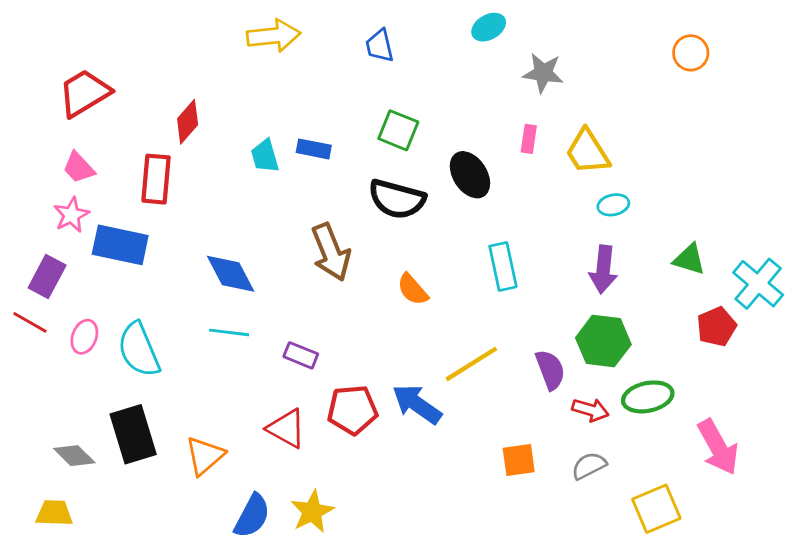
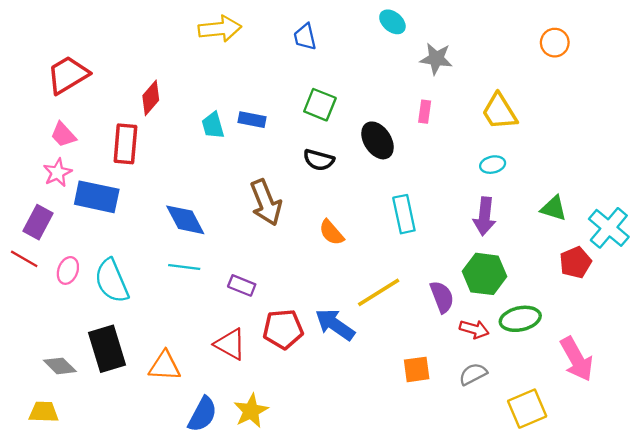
cyan ellipse: (489, 27) -> (392, 22), turned 70
yellow trapezoid: (588, 152) -> (499, 112), moved
black semicircle: (397, 199) -> (319, 160), size x0.7
orange triangle: (205, 456) -> (165, 366), turned 44

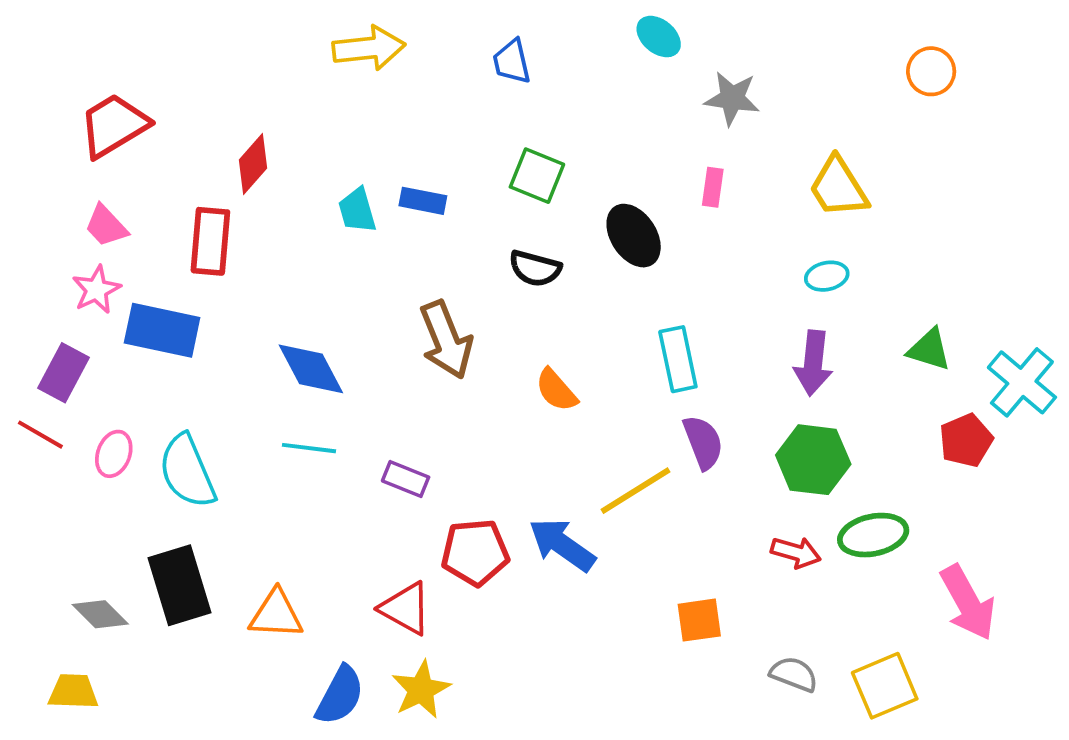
purple semicircle: (442, 297) -> (703, 442), moved
red triangle: (230, 344) -> (406, 608), moved
gray semicircle: (473, 374) -> (794, 674), moved, turned 48

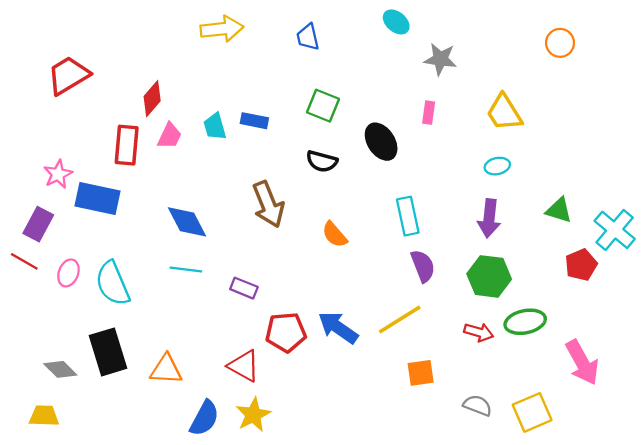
pink trapezoid: (106, 226) -> (170, 136), moved, turned -112
yellow line: (635, 491) -> (400, 319), moved

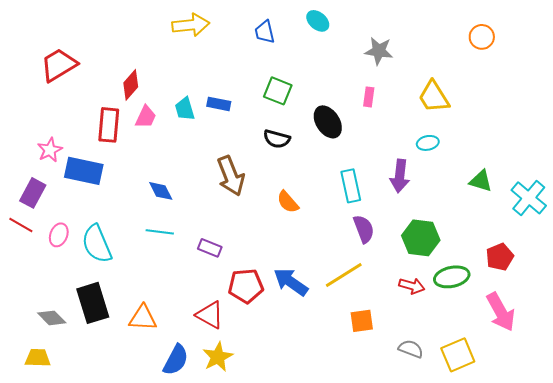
cyan ellipse: (396, 22) -> (318, 21), moved
purple arrow: (489, 218) -> (400, 176), moved
blue diamond: (187, 222) -> (161, 191), size x0.7
red pentagon: (581, 265) -> (500, 257), moved

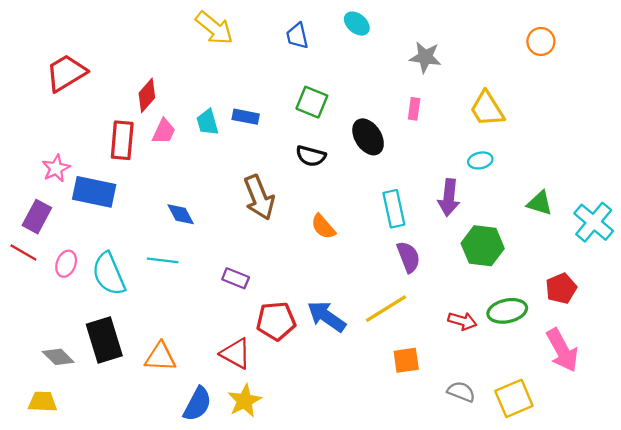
yellow arrow: (191, 25) -> (214, 28), turned 45
cyan line: (160, 232) -> (163, 260), moved
green hexagon: (421, 238) -> (483, 246), moved

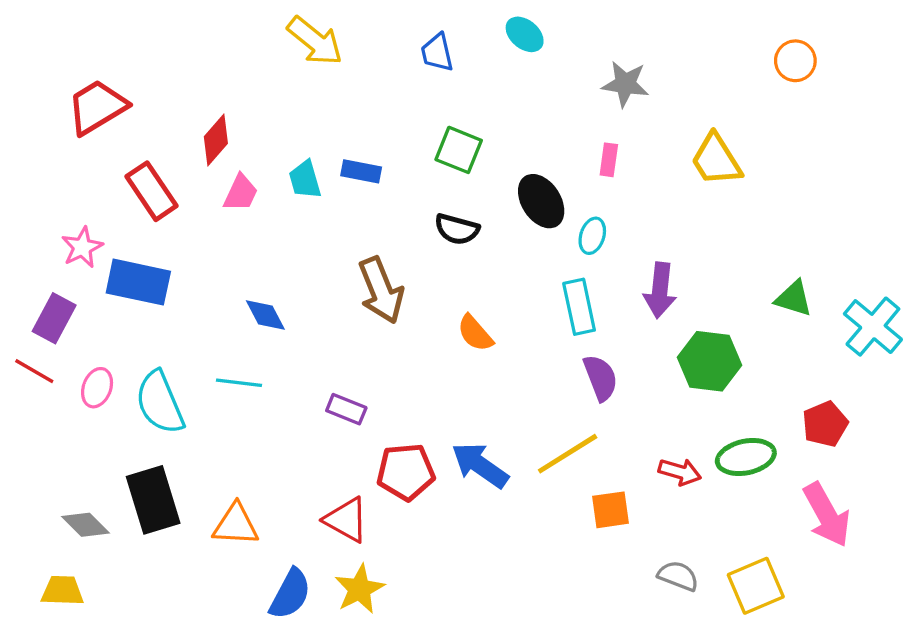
red rectangle: (122, 140) -> (152, 191), moved, turned -39
cyan ellipse: (480, 160) -> (592, 236), moved, turned -60
orange square: (406, 360) -> (610, 510), moved

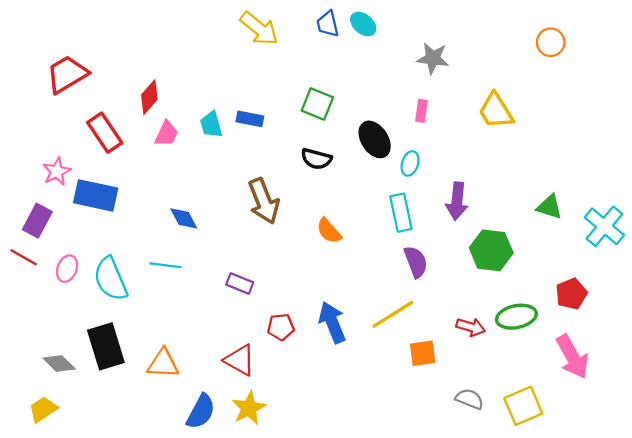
yellow arrow: (315, 41) -> (259, 29), moved
blue trapezoid: (437, 53) -> (328, 24), moved
blue arrow: (480, 465) -> (332, 322), turned 33
red pentagon: (406, 472) -> (281, 327), size x0.7
yellow trapezoid: (62, 591) -> (43, 409), turned -36

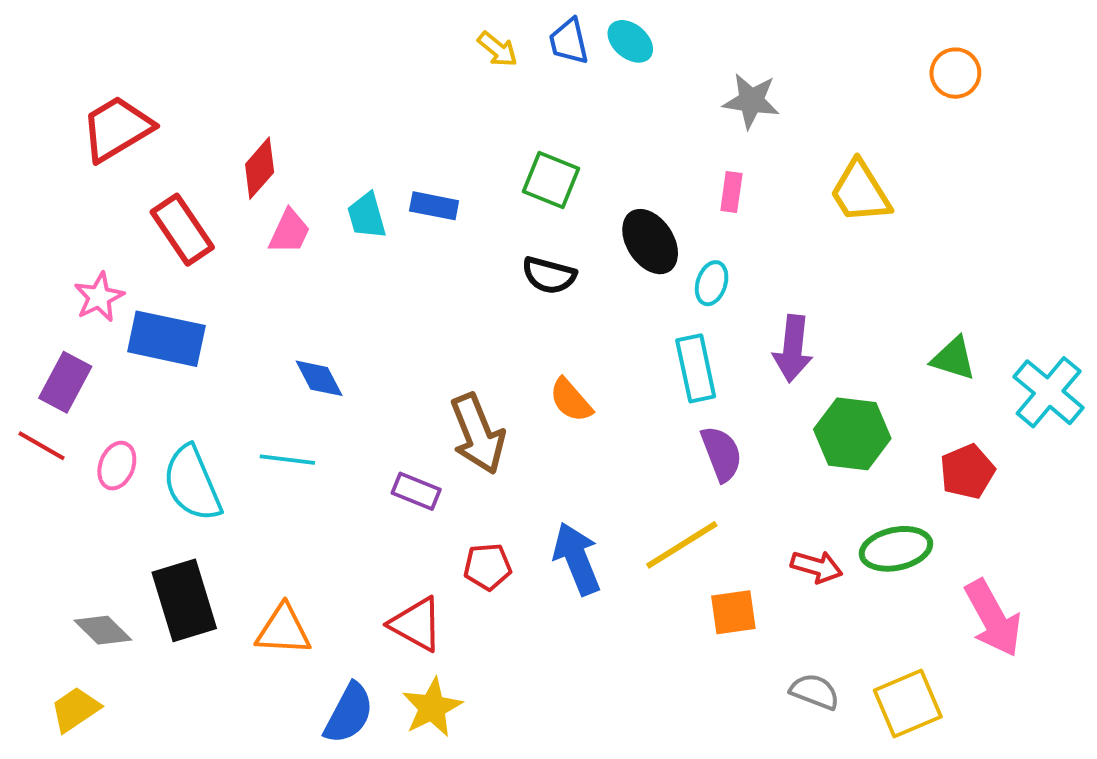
yellow arrow: (259, 29) -> (497, 49), moved, size x0.6
brown arrow: (264, 201) -> (478, 434), moved
red pentagon: (571, 294) -> (967, 472), moved

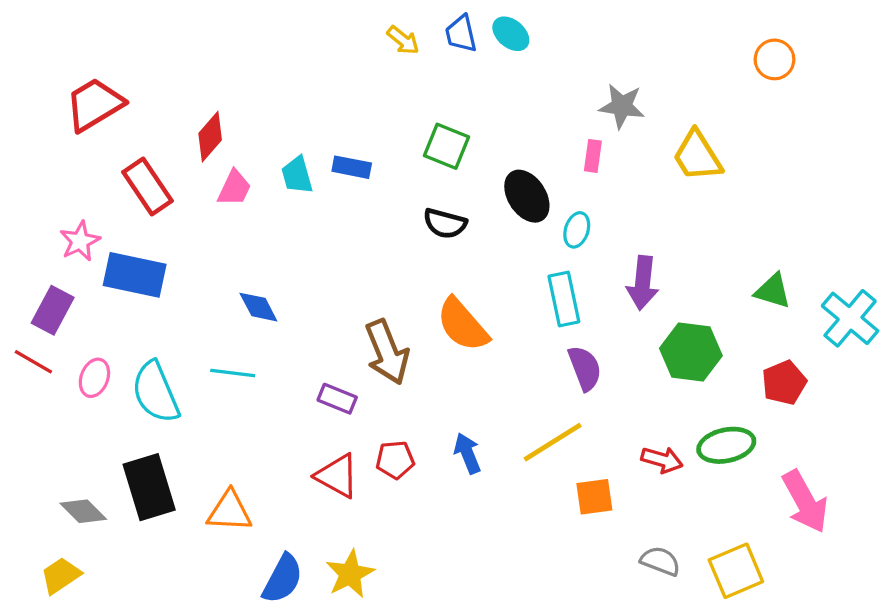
gray star: (751, 101) -> (622, 106), moved
orange semicircle: (571, 400) -> (463, 325), size x1.5
blue arrow: (577, 559) -> (467, 453), size x0.7
red triangle: (416, 624) -> (337, 476), moved

